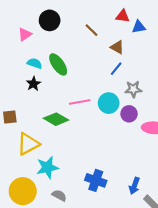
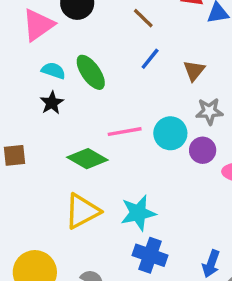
pink triangle: (25, 34) -> (38, 25), size x1.5
brown triangle: (117, 47) -> (194, 71), moved, turned 40
blue line: (116, 69) -> (150, 59), moved
yellow triangle: (28, 144) -> (82, 211), moved
cyan star: (47, 168) -> (138, 213), moved

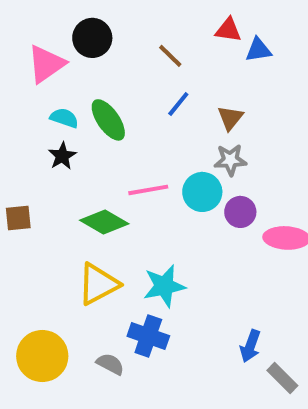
gray star: (209, 111) -> (230, 160), moved
blue cross: (150, 255) -> (148, 336), moved

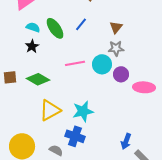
blue line: (178, 104) -> (81, 24), moved
green diamond: (104, 222) -> (38, 79), moved

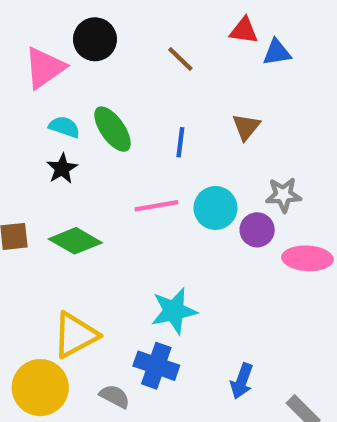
blue line: (81, 24) -> (180, 142), moved, turned -32
gray star: (116, 48) -> (283, 195), moved
yellow triangle: (50, 110) -> (75, 335), moved
blue arrow: (126, 141) -> (242, 381), moved

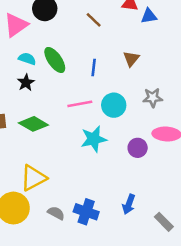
purple circle: (257, 230) -> (138, 148), moved
cyan star: (174, 311) -> (94, 139), moved
blue cross: (156, 366) -> (86, 212), moved

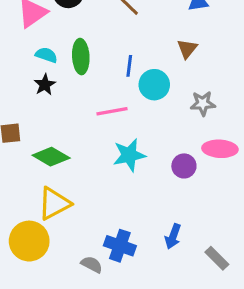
brown triangle: (131, 59) -> (187, 49), moved
green ellipse: (55, 60) -> (81, 57), turned 32
cyan circle: (114, 105) -> (154, 85), moved
green diamond: (33, 124) -> (51, 157), moved
gray semicircle: (56, 213) -> (92, 265), moved

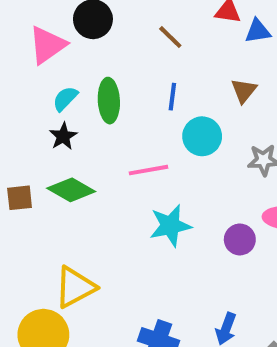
cyan semicircle: (46, 55) -> (65, 99), turned -65
blue line: (129, 66) -> (172, 97), moved
green diamond: (51, 157) -> (71, 190), moved

